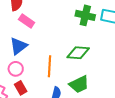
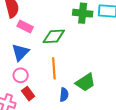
green diamond: (78, 53) -> (54, 36), moved

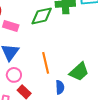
green diamond: (54, 36) -> (42, 16), moved

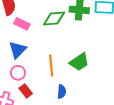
green trapezoid: (79, 72) -> (79, 62), moved

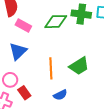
pink circle: (18, 73) -> (10, 80), moved
blue semicircle: (62, 92) -> (60, 95), turned 56

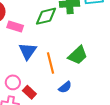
blue triangle: (18, 51) -> (28, 51), moved

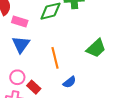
blue triangle: (28, 51) -> (21, 44), moved
green trapezoid: (78, 55) -> (96, 48), moved

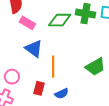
blue triangle: (21, 44) -> (34, 49), moved, turned -42
red rectangle: (34, 87) -> (39, 88), moved, turned 48

